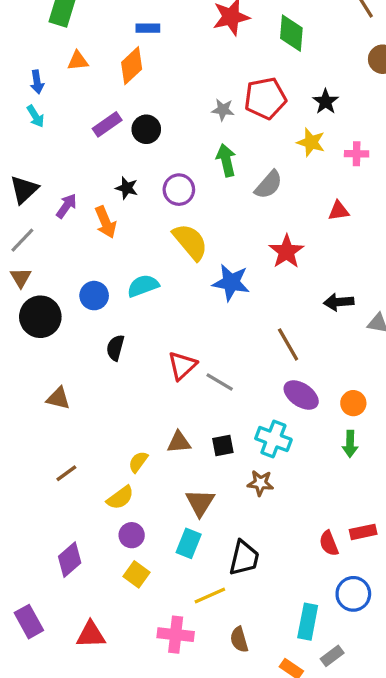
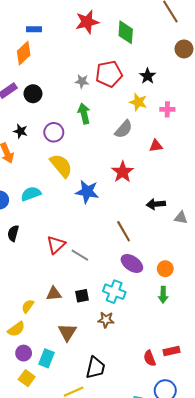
gray semicircle: (269, 185) -> (124, 129), moved
cyan rectangle: (189, 543) -> (47, 358), moved

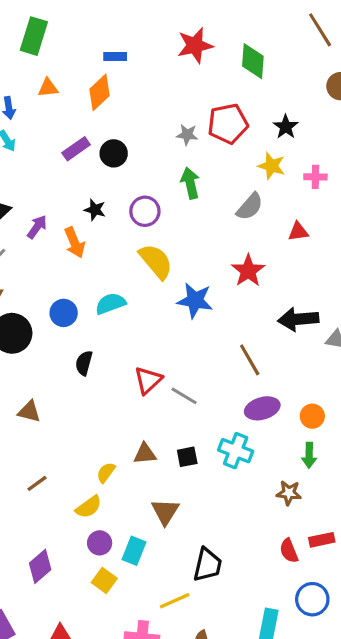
black arrow: (156, 204) -> (298, 319), size x1.4
purple ellipse: (132, 264) -> (262, 408), turned -50
brown star: (106, 320) -> (289, 493), moved

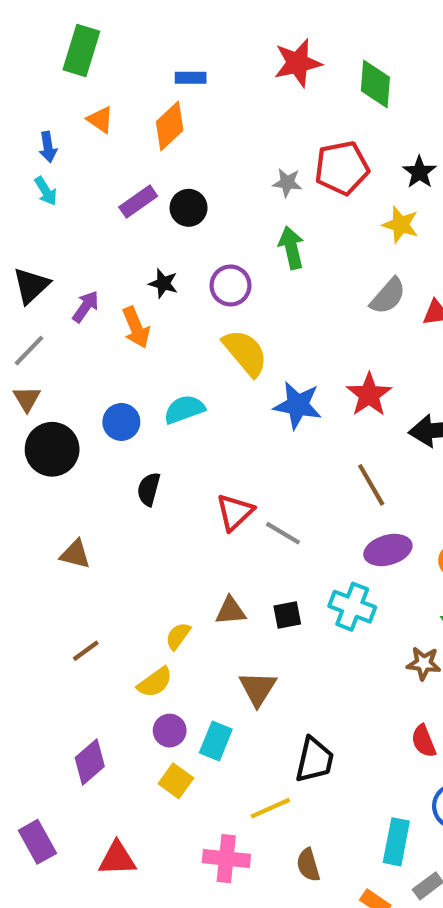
orange triangle: (48, 88) -> (100, 120), turned 40
gray semicircle: (250, 207) -> (388, 296), moved
red star: (248, 271) -> (369, 395), moved

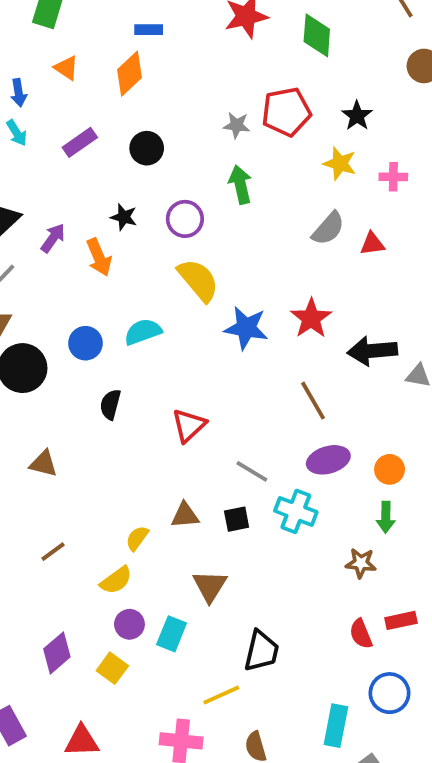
purple rectangle: (138, 202) -> (80, 142), moved
gray line: (283, 533) -> (252, 471), moved
yellow square: (176, 781) -> (112, 668), moved

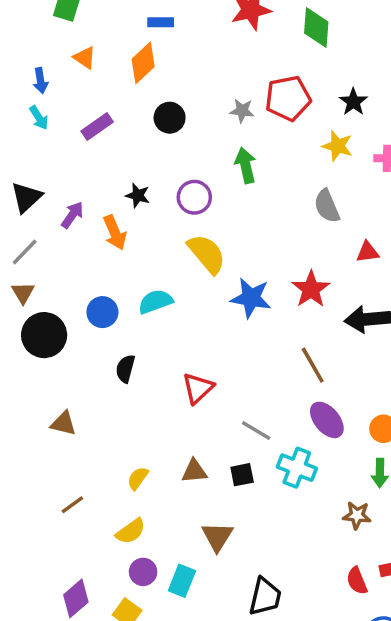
black circle: (147, 148) -> (170, 118), moved
gray semicircle: (328, 228) -> (327, 206), turned 116
red triangle: (372, 244) -> (368, 252), moved
purple ellipse: (328, 460) -> (327, 420), turned 66
yellow semicircle: (137, 538) -> (138, 478), moved

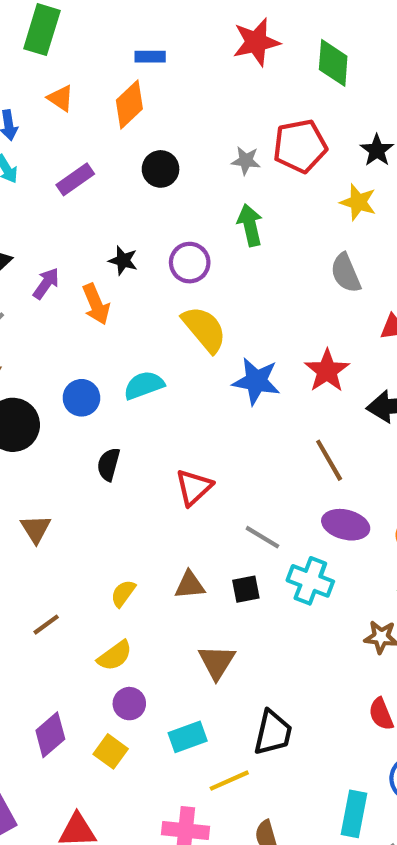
purple ellipse: (327, 420) -> (346, 525), turned -36
brown triangle: (64, 423) -> (36, 529), turned 44
cyan rectangle: (182, 581) -> (188, 737), moved, turned 48

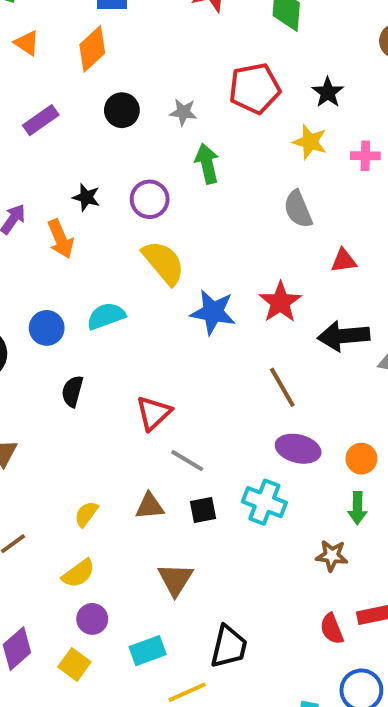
gray star: (246, 161) -> (183, 112), moved
gray line: (262, 537) -> (187, 461), moved

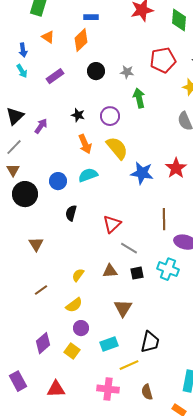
orange arrow: (61, 239) -> (85, 144), moved
brown line: (282, 387) -> (164, 219), moved, turned 30

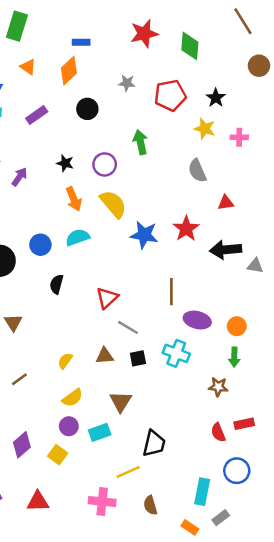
gray star: (127, 72) -> (127, 83), moved
yellow semicircle: (74, 305) -> (73, 398), moved
cyan rectangle: (109, 344) -> (100, 432), moved

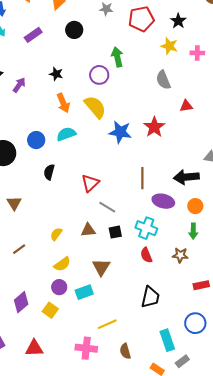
purple circle: (105, 164) -> (99, 75), moved
black arrow: (226, 250) -> (186, 177), moved
red semicircle: (218, 432) -> (146, 255), moved
black trapezoid: (154, 444) -> (150, 297), moved
cyan rectangle: (202, 492) -> (167, 340), turned -30

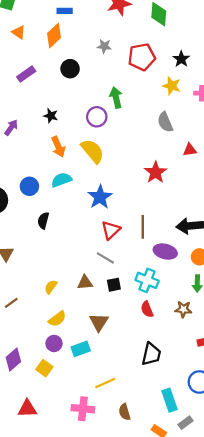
blue star: (120, 132) -> (100, 197), moved, turned 30
red triangle: (90, 183) -> (111, 230), moved

